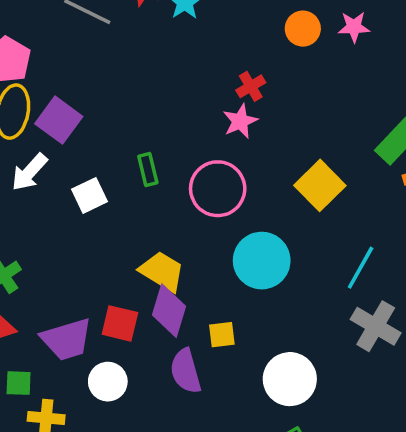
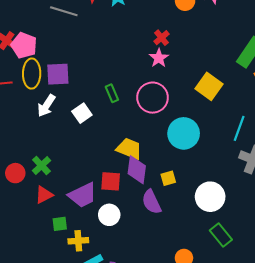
purple square: (59, 120) -> (58, 74), turned -30

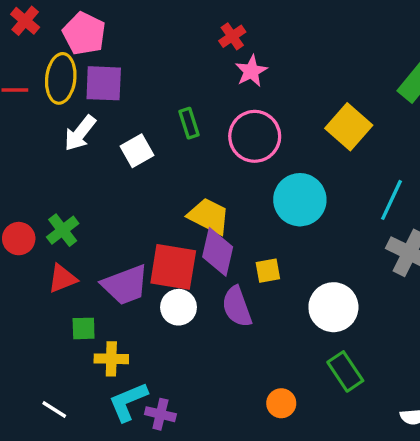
red cross: (161, 38) -> (232, 36), moved
pink pentagon: (24, 45) -> (84, 34), moved
pink star: (159, 58) -> (251, 71), moved
red square: (111, 181) -> (173, 267), size x1.4
white circle: (109, 215) -> (179, 307), moved

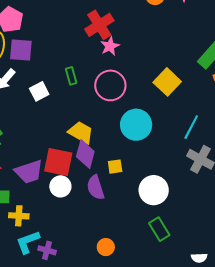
red cross: (232, 36) -> (99, 25), size x1.8
orange circle: (281, 403) -> (106, 247), moved

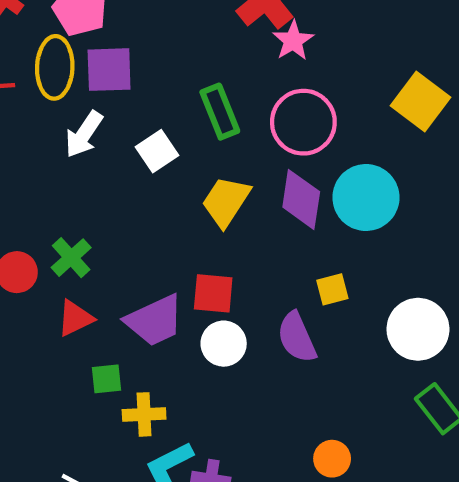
green rectangle: (71, 76) -> (220, 112), size x1.4
yellow trapezoid: (81, 132) -> (226, 201), moved, turned -80
purple diamond: (85, 154) -> (301, 199), moved
red square: (58, 162) -> (213, 293), size x0.7

